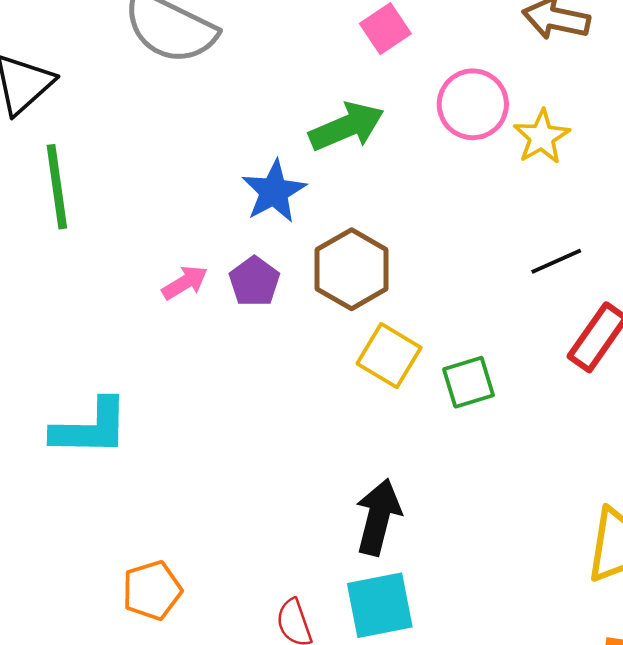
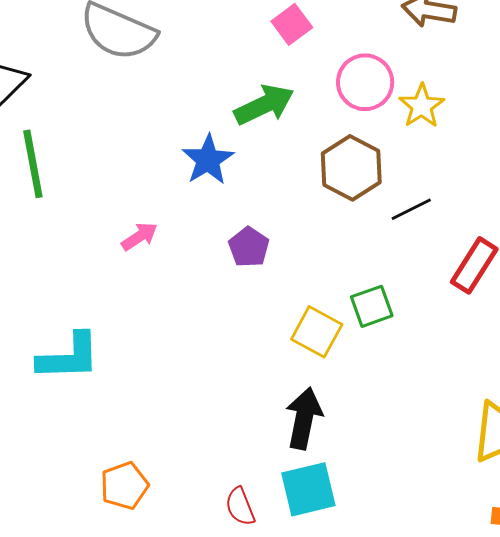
black line: (556, 261) -> (411, 209), moved
brown hexagon: (352, 269) -> (351, 168), moved
purple pentagon: (254, 281) -> (249, 247), moved
yellow square: (389, 356) -> (317, 332), moved

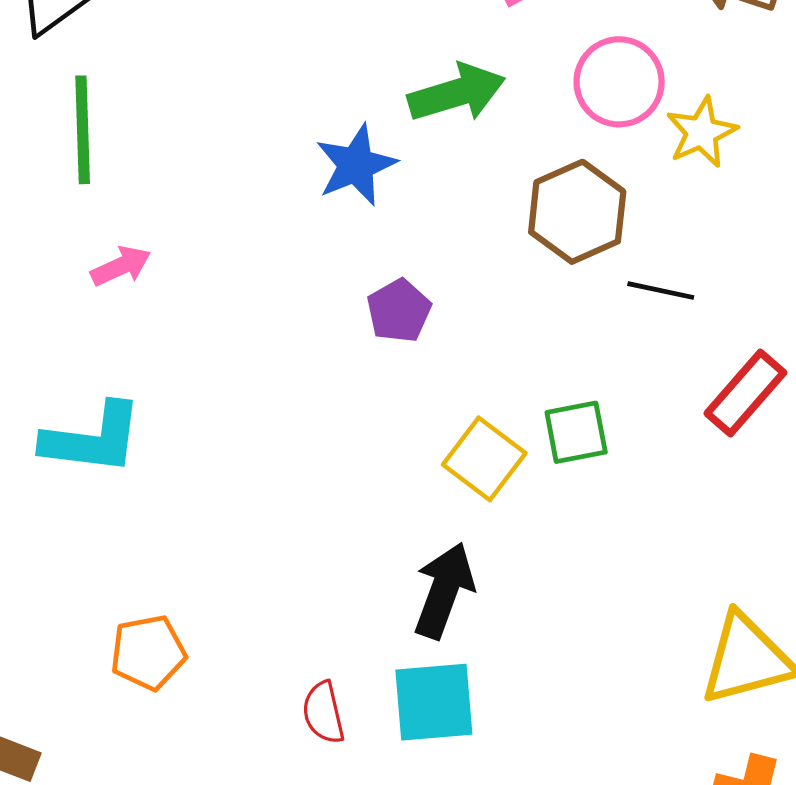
black line: (411, 209) -> (661, 291), turned 30
pink arrow: (139, 236) -> (121, 266), moved

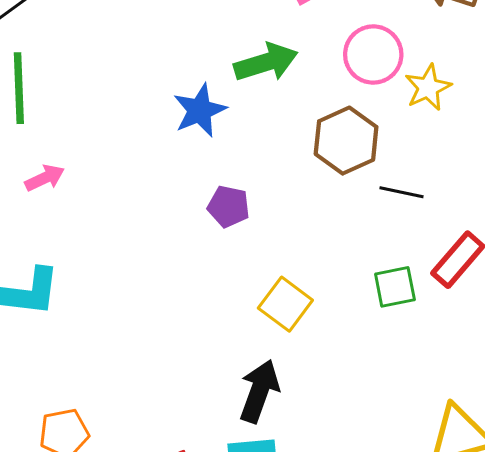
purple pentagon: (399, 311) -> (229, 207), turned -30
green square: (576, 432) -> (395, 287), moved

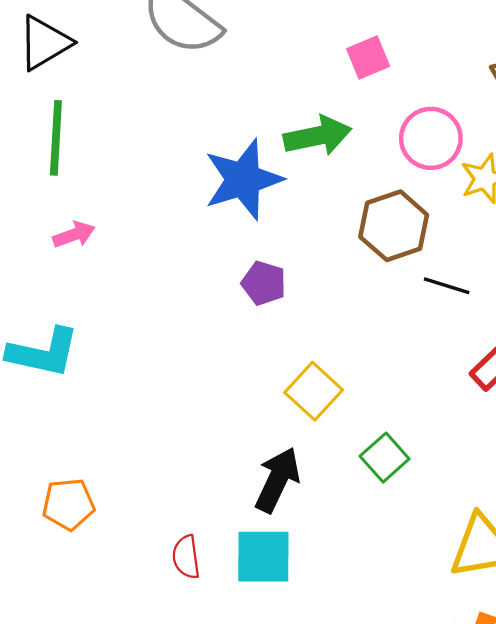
blue star: (200, 110) -> (243, 179), size x1.4
green square: (395, 287) -> (385, 458), moved, turned -36

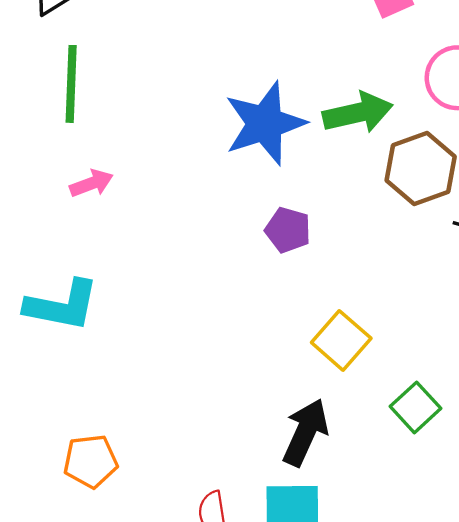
green arrow: (318, 136) -> (358, 113), moved

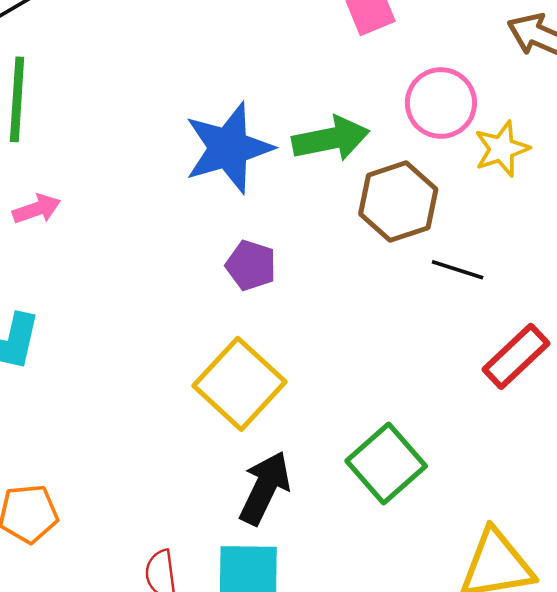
yellow square: (341, 340) -> (239, 384), moved, size x1.4
green square: (415, 407) -> (386, 463), size x1.4

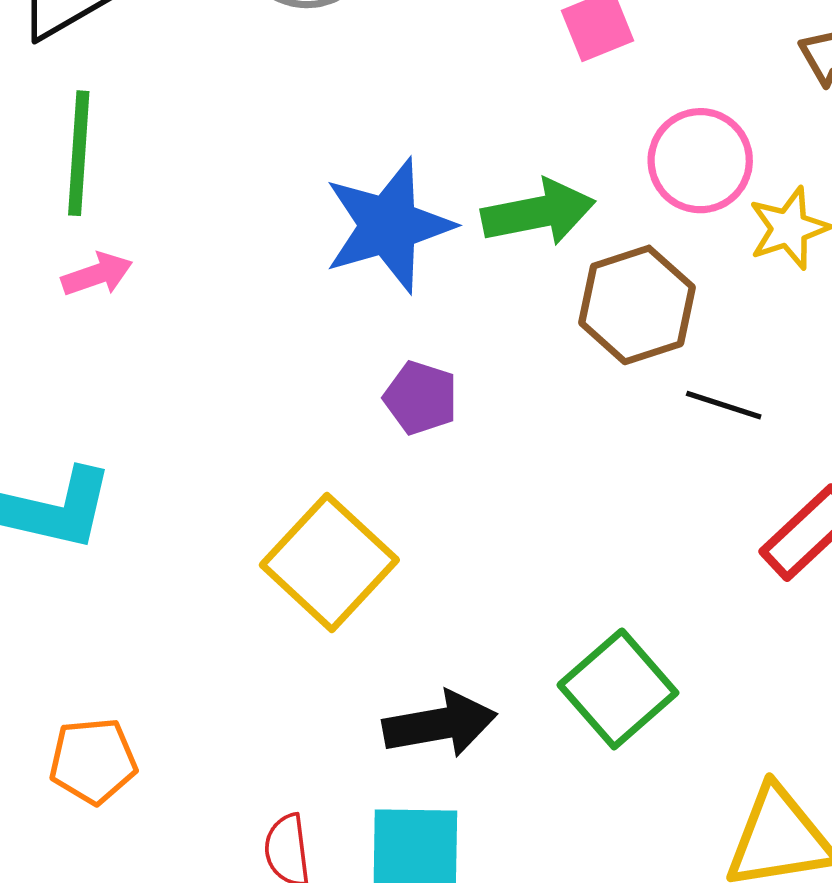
pink arrow: (37, 209) -> (97, 274), moved
yellow square: (239, 384) -> (329, 562), moved
black arrow: (265, 488) -> (440, 724), turned 54

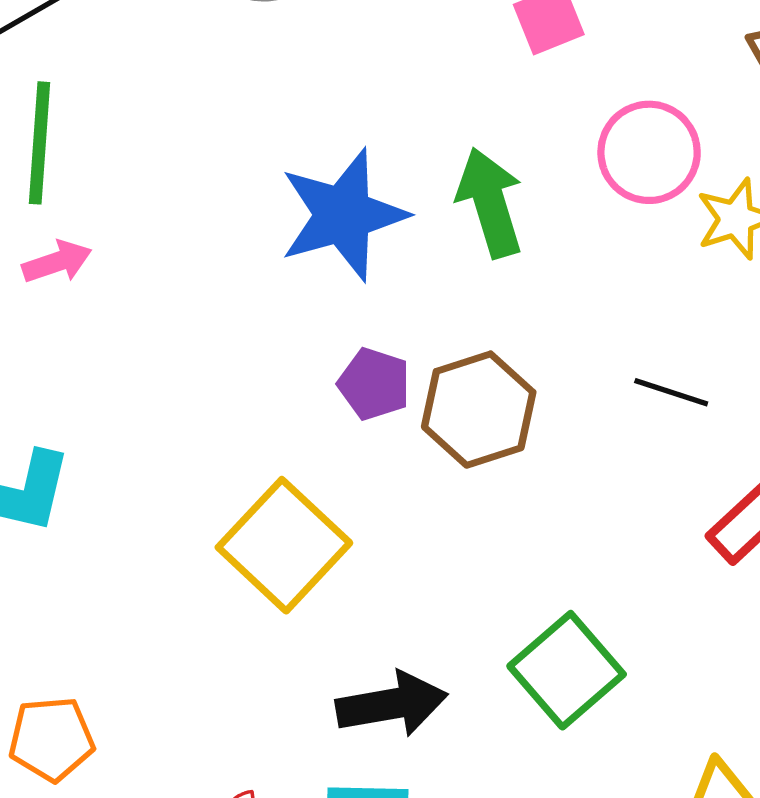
green arrow: (538, 212) -> (490, 203), turned -96
brown hexagon: (637, 305) -> (479, 410), moved

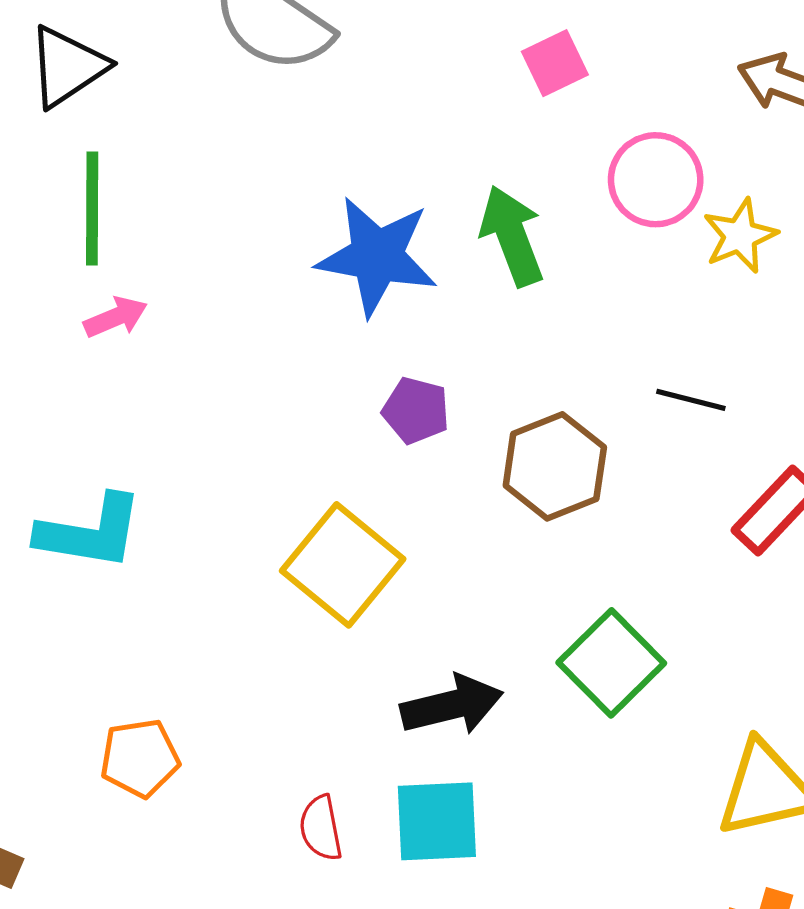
blue star: (343, 215) -> (377, 256), turned 30
brown hexagon: (479, 410) -> (555, 466), moved

